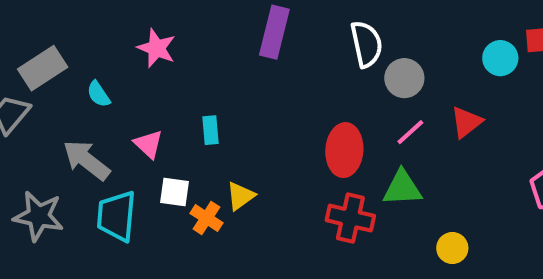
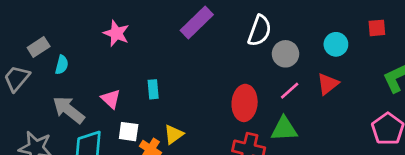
purple rectangle: (274, 32) -> (197, 22), turned 32
white semicircle: (366, 44) -> (260, 31), turned 32
cyan circle: (500, 58) -> (336, 44), moved
gray rectangle: (43, 68) -> (39, 47), size x0.7
cyan semicircle: (99, 94) -> (62, 65), moved, turned -132

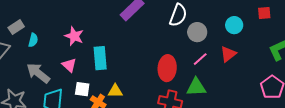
pink star: (116, 33) -> (74, 36), moved
cyan rectangle: (153, 89) -> (100, 58), size x1.6
yellow triangle: (174, 134) -> (115, 91), turned 35

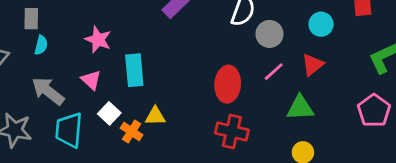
gray rectangle: (16, 27) -> (31, 19), moved, turned -56
green triangle: (196, 87) -> (300, 108), moved
white square: (82, 89) -> (109, 113), turned 35

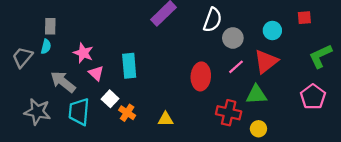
pink star: (98, 40) -> (83, 53), moved
cyan semicircle: (41, 45) -> (46, 47), moved
red triangle: (313, 65) -> (266, 61), size x1.4
yellow triangle: (155, 116) -> (166, 119), moved
red cross: (232, 131) -> (229, 113), moved

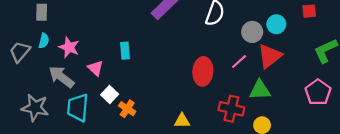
gray rectangle: (50, 26) -> (42, 12), moved
gray circle: (233, 38) -> (252, 32), moved
pink star: (83, 53) -> (69, 47), moved
cyan rectangle: (129, 66) -> (125, 51), moved, size x0.7
yellow triangle: (166, 119) -> (182, 121), moved

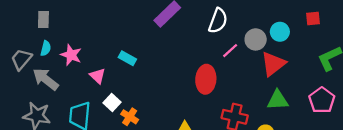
cyan rectangle: (125, 51) -> (127, 58), turned -56
pink line: (239, 62) -> (230, 51), moved
gray arrow: (61, 77) -> (46, 79), moved
green triangle: (260, 90) -> (278, 100), moved

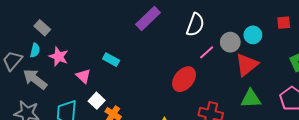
gray rectangle: (43, 20) -> (42, 28), moved, turned -49
red ellipse: (206, 79) -> (184, 79), turned 35

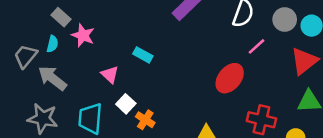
gray circle: (230, 42) -> (285, 19), moved
pink star: (59, 57) -> (83, 35), moved

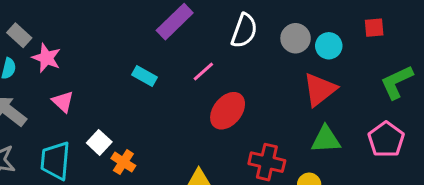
pink line: (257, 46) -> (203, 71), moved
cyan rectangle: (143, 55) -> (145, 76), moved
pink triangle: (110, 75) -> (63, 102), moved

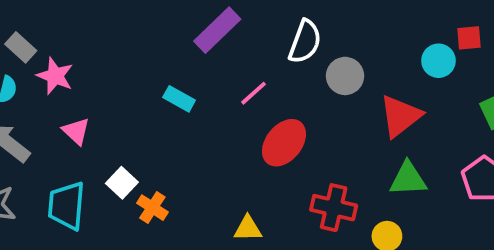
gray circle: (296, 38) -> (345, 76), moved
cyan circle: (329, 46) -> (438, 61), moved

